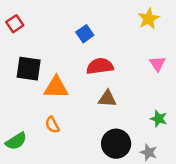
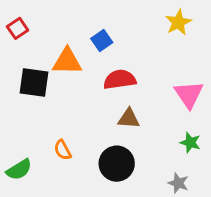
pink triangle: (157, 64) -> (189, 94), moved, size x1.5
orange triangle: (56, 87) -> (67, 61), moved
black circle: (116, 144) -> (117, 164), moved

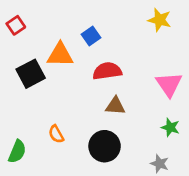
yellow star: (178, 22) -> (160, 20), turned -30
black square: (34, 82) -> (31, 74), turned -36
green semicircle: (19, 170) -> (17, 152), turned -35

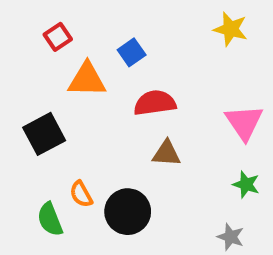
red square: (16, 25) -> (58, 37), moved
black square: (31, 74) -> (44, 134), moved
black circle: (105, 146) -> (128, 212), moved
green semicircle: (17, 152) -> (50, 219), moved, turned 135

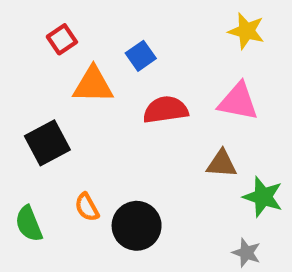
pink triangle: (244, 122) -> (238, 101), moved, turned -45
brown triangle: (166, 153) -> (222, 164), moved
green star: (246, 184) -> (263, 197), size x1.4
green semicircle: (50, 219) -> (29, 224), moved

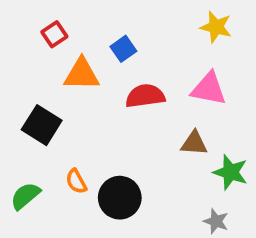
black square: (47, 143) -> (42, 125), turned -30
green semicircle: (29, 224) -> (25, 196), turned 72

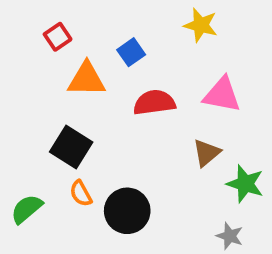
yellow star: (216, 27) -> (201, 25), moved
black square: (42, 125) -> (71, 147), moved
brown triangle: (194, 143) -> (206, 153), turned -44

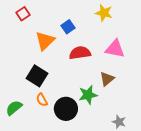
red square: (58, 37) -> (23, 14), moved
orange triangle: (87, 79) -> (45, 41), turned -45
green star: (245, 184) -> (88, 95), moved, turned -30

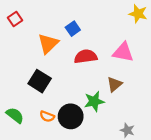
yellow star: (104, 13) -> (138, 14), moved
red square: (23, 14) -> (15, 19), moved
orange semicircle: (42, 100) -> (47, 116), moved, turned -40
green semicircle: (14, 108) -> (15, 115), turned 78

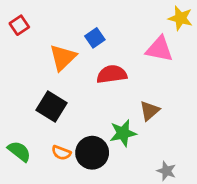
pink triangle: (123, 52) -> (159, 49), moved

